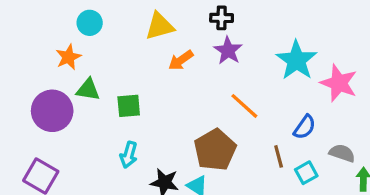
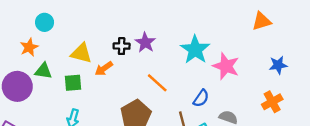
black cross: (222, 18) -> (122, 46), moved
yellow triangle: (160, 26) -> (81, 53), moved, turned 30
orange arrow: (181, 60) -> (104, 69), moved

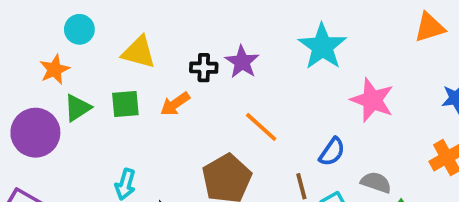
cyan star: (195, 50) -> (322, 47), moved
yellow triangle: (81, 53) -> (139, 52), moved
green triangle: (43, 71) -> (77, 108), turned -42
green square: (73, 83) -> (125, 104), moved

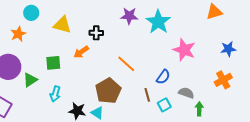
purple star: (242, 62) -> (129, 16), moved, turned -30
green square: (125, 104) -> (53, 63), moved
green triangle: (77, 108) -> (30, 80), moved

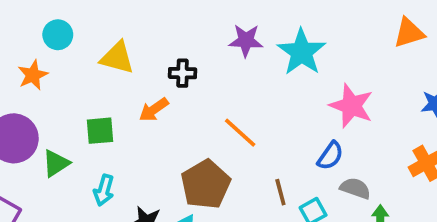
blue semicircle: (163, 77) -> (330, 156), moved

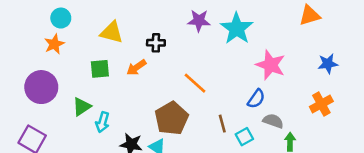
cyan circle: (58, 35) -> (61, 18), moved
green square: (100, 131) -> (100, 69), moved
green triangle: (56, 163) -> (82, 107), moved

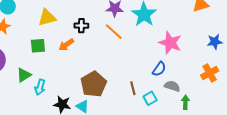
yellow triangle: (112, 32) -> (47, 17), turned -30
orange line: (195, 83) -> (114, 32), moved

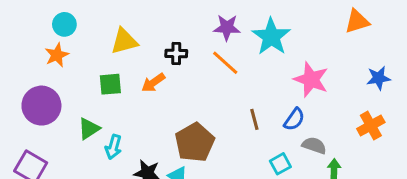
brown line: (133, 88) -> (254, 119), moved

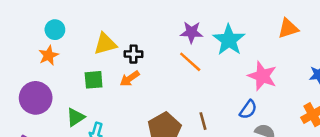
orange triangle: (357, 21) -> (288, 28), moved
black cross: (176, 53) -> (134, 54), moved
brown line: (254, 119) -> (203, 121), moved

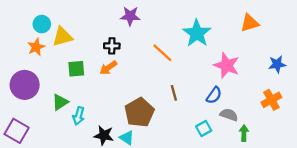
purple star: (191, 32) -> (130, 16), moved
yellow triangle: (105, 44) -> (62, 37), moved
brown line: (203, 121) -> (174, 93), moved

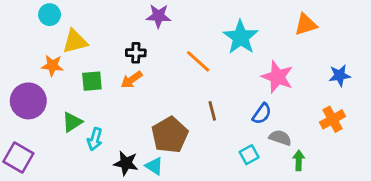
cyan circle: (42, 24) -> (50, 15), moved
orange star: (36, 47) -> (52, 66), moved, turned 30

